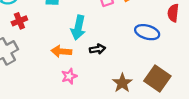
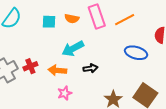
red cross: (19, 21) -> (30, 66), moved
cyan arrow: (78, 28) -> (73, 49), turned 50

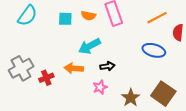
orange line: (125, 20) -> (157, 18), moved
red cross: (30, 66) -> (46, 78), moved
pink star: (65, 93) -> (100, 87), moved

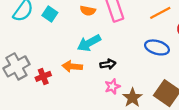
cyan square: (65, 19) -> (50, 14), moved, turned 32
pink star: (100, 87) -> (112, 86), moved

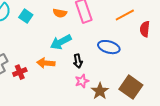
blue ellipse: (157, 47) -> (109, 47), moved
black arrow: (108, 64) -> (78, 61), turned 88

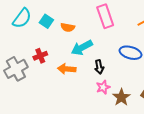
orange semicircle: (60, 13) -> (68, 27), moved
red cross: (20, 72) -> (40, 56), moved

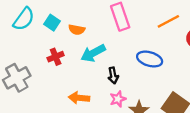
red cross: (40, 56) -> (56, 57), moved
orange arrow: (67, 69) -> (79, 98), moved

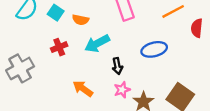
blue ellipse: (150, 59) -> (154, 49), turned -30
orange arrow: (79, 98) -> (83, 89), turned 30

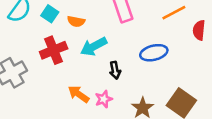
red cross: (59, 47) -> (54, 50), size x1.5
pink star: (122, 90) -> (104, 99), moved

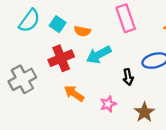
black arrow: (115, 70) -> (128, 77), moved
orange arrow: (79, 94) -> (74, 93), moved

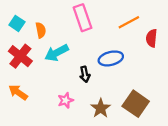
orange semicircle: (82, 31) -> (41, 30), turned -112
red cross: (61, 58) -> (20, 56), turned -30
orange arrow: (74, 93) -> (18, 92), moved

